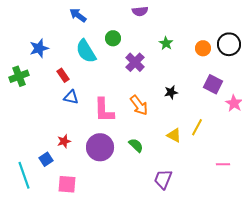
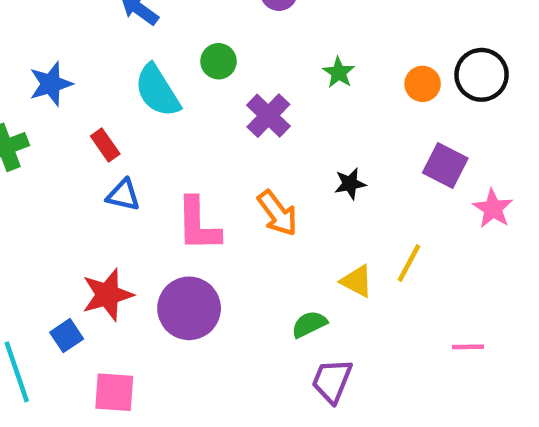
red star: (64, 141) -> (107, 295), size x1.6
green semicircle: (136, 145) -> (309, 324), moved, turned -70

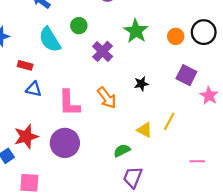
green star: (339, 73) -> (136, 31), size x1.6
red rectangle: (105, 145) -> (25, 65), turned -40

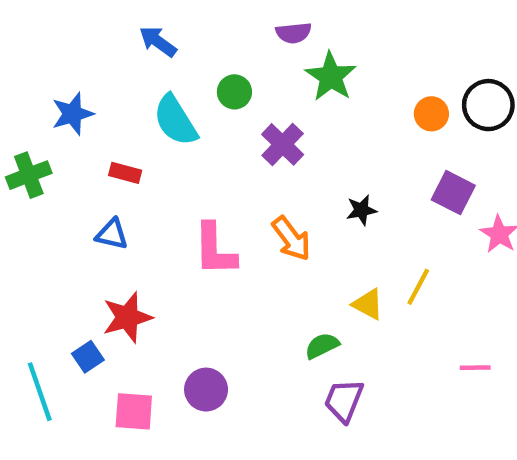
green star: (136, 31) -> (331, 77), moved
blue triangle: (34, 89) -> (112, 234), moved
purple circle: (65, 143) -> (206, 390), moved, size x0.7

